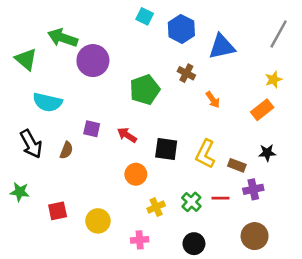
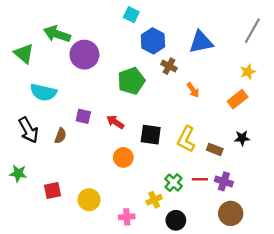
blue hexagon: (181, 29) -> (153, 41), moved
purple cross: (253, 189) -> (224, 181), moved, turned 30
yellow cross: (156, 207) -> (154, 200), moved

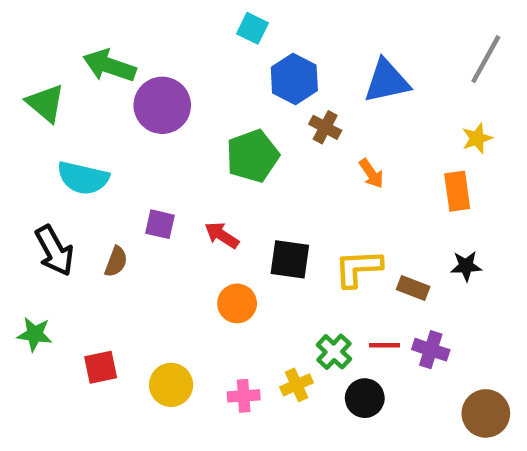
orange rectangle: (238, 99) -> (457, 191), turned -60
yellow L-shape: (186, 139) -> (358, 268), turned 60
brown circle: (231, 213) -> (486, 413), moved
pink cross: (127, 217) -> (244, 396), moved
black circle: (176, 220) -> (365, 398), moved

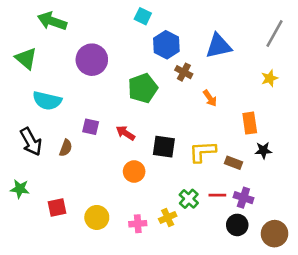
green arrow: (109, 66) -> (52, 21), moved
orange rectangle: (457, 191) -> (250, 123), moved
black circle: (365, 398) -> (237, 225), moved

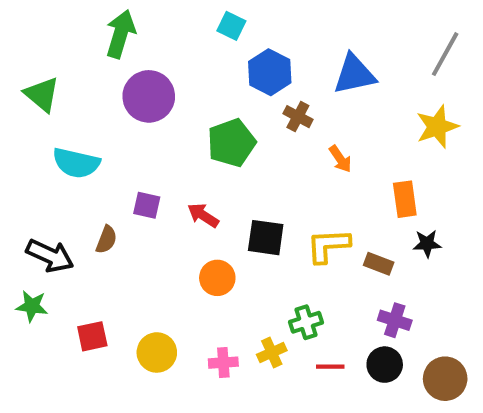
green arrow: (52, 21) -> (121, 34), moved, turned 88
yellow star: (270, 78) -> (437, 127), size x1.5
black arrow: (31, 142) -> (50, 256), moved, turned -36
red line: (217, 195) -> (330, 367), moved
green cross: (189, 199) -> (306, 322), turned 30

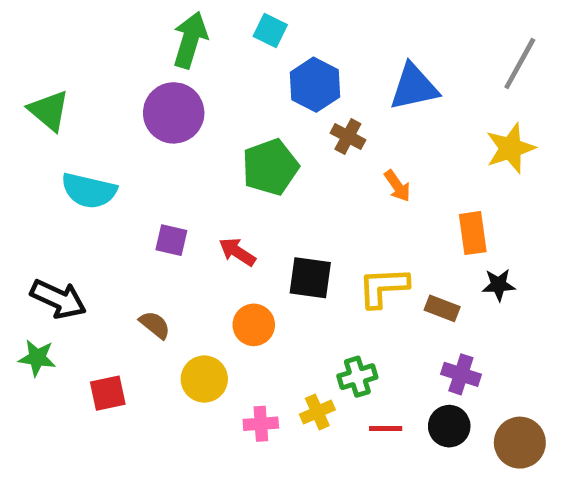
green arrow: (121, 34) -> (190, 40), moved
brown semicircle: (106, 240) -> (155, 325), moved, turned -72
yellow circle: (157, 352) -> (204, 379), moved

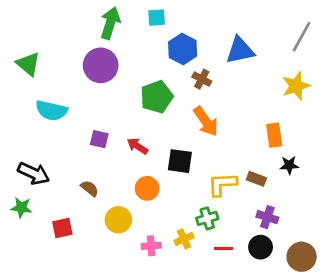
cyan square: (270, 31) -> (157, 18), turned -30
orange arrow: (397, 186) -> (206, 121), moved, size x1.6
yellow L-shape: (383, 287) -> (222, 184), moved

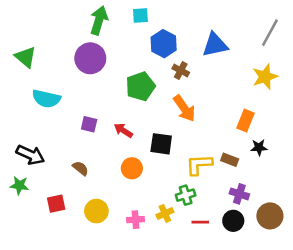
orange rectangle: (274, 135) -> (245, 121), turned 30
yellow circle: (118, 220) -> (96, 211), moved
brown circle: (302, 257) -> (270, 216), moved

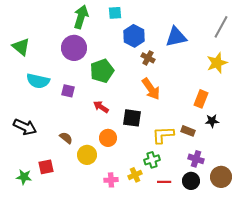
green pentagon: (140, 86) -> (102, 71), moved
purple square: (89, 124) -> (68, 91), moved
green star: (19, 185) -> (24, 177), moved
yellow circle: (96, 211) -> (87, 155), moved

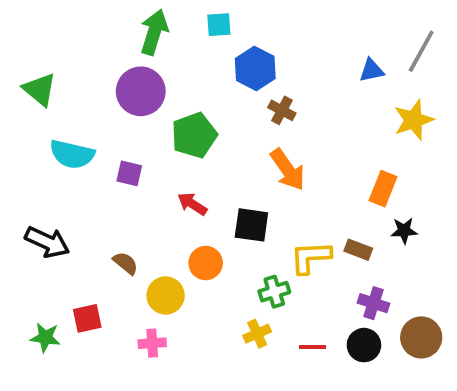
blue triangle: (176, 37) -> (372, 70), moved, size x0.6
green cross: (152, 160) -> (274, 292), moved
pink cross: (111, 180) -> (152, 343), moved

